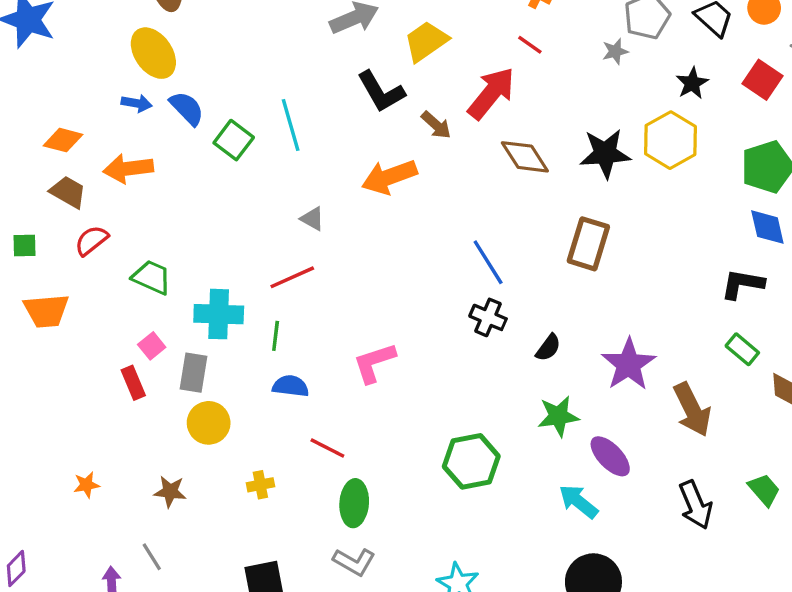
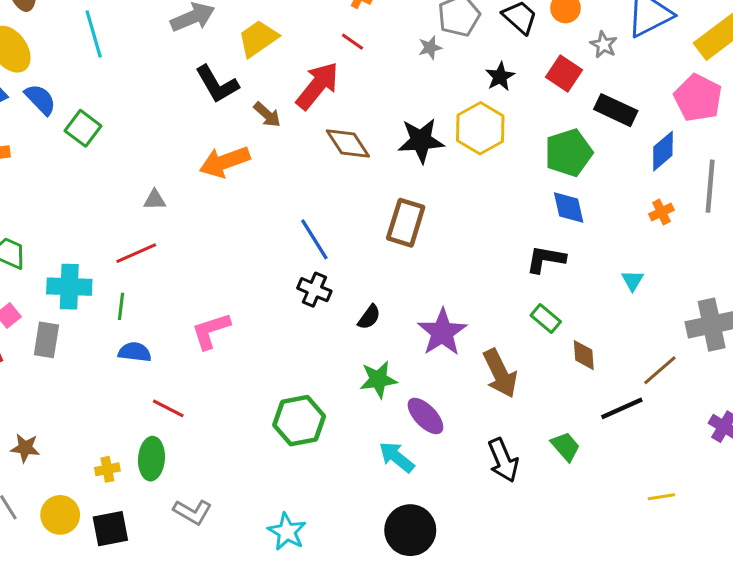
cyan line: (291, 125) -> (94, 34), moved
gray triangle: (312, 219) -> (155, 200), turned -30
yellow circle: (209, 423) -> (60, 515), moved
yellow cross: (260, 485) -> (107, 469), moved
green ellipse: (354, 503) -> (151, 459), moved

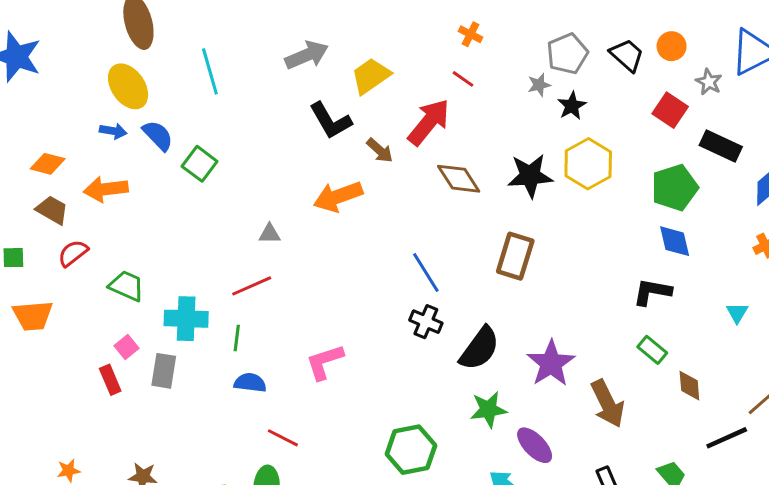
black star: (500, 77) -> (572, 106), moved
black semicircle: (369, 317) -> (479, 348), size x1.8

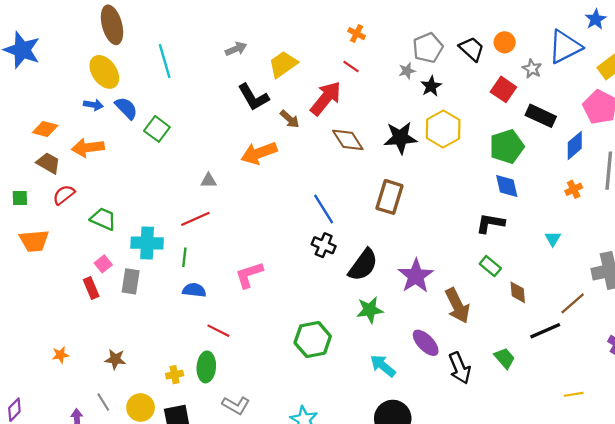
gray arrow: (307, 55) -> (236, 49), size x0.7
purple ellipse: (535, 445) -> (426, 343), moved

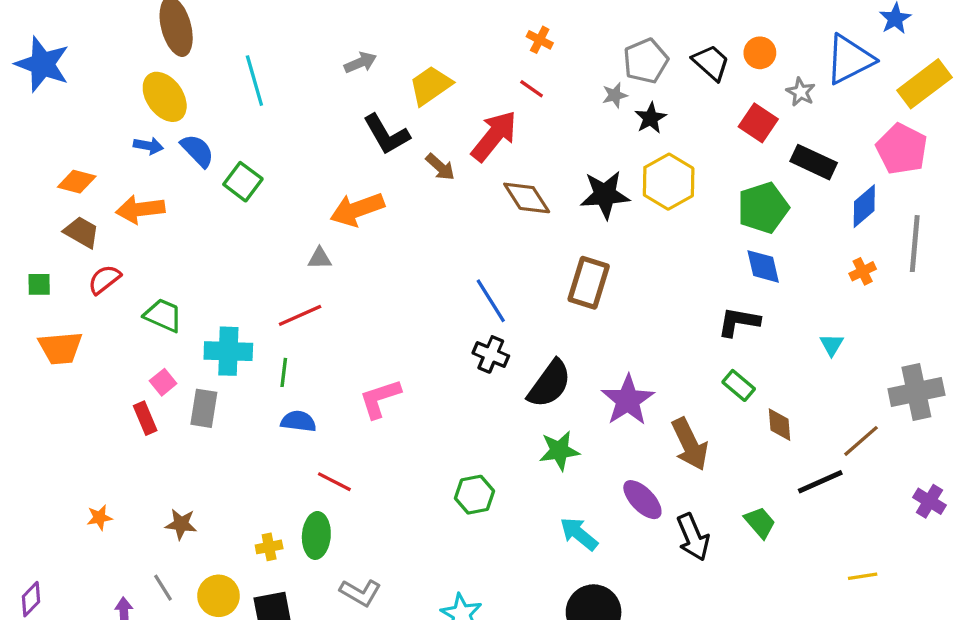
orange arrow: (259, 153) -> (357, 209), moved
green hexagon: (313, 340) -> (475, 495), size x0.7

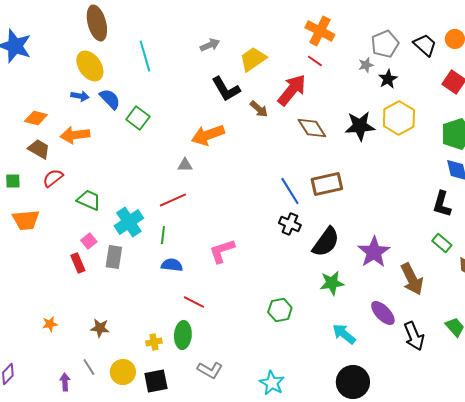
orange cross: (540, 40) -> (320, 31), size x1.8
brown rectangle: (589, 283) -> (327, 184), moved, turned 60
black L-shape: (739, 322) -> (442, 204), turned -84
cyan cross: (228, 351) -> (129, 222), turned -36

